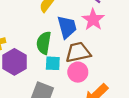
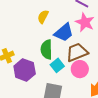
blue trapezoid: (67, 27) -> (64, 33), turned 75
cyan square: (53, 63) -> (57, 65), turned -32

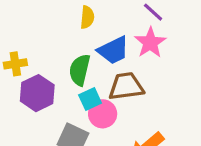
yellow semicircle: (43, 17) -> (87, 17), turned 144
pink circle: (80, 69) -> (103, 114), moved

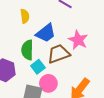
pink star: (150, 43) -> (78, 40), moved
pink circle: (103, 114) -> (48, 83), moved

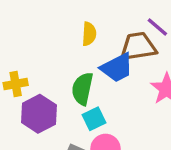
brown trapezoid: (59, 54) -> (138, 47), moved

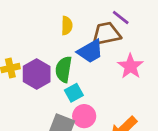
purple hexagon: (39, 114) -> (37, 74), moved

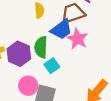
pink star: (130, 66) -> (77, 39), moved
pink circle: (84, 116) -> (28, 86), moved

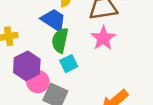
blue trapezoid: (61, 29) -> (54, 20), moved, turned -120
purple hexagon: (19, 54) -> (27, 66), moved

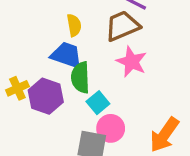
purple hexagon: (27, 66) -> (46, 96), moved
pink circle: (38, 82) -> (111, 128), moved

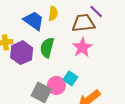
blue trapezoid: (66, 55) -> (34, 21), moved
cyan square: (98, 103) -> (70, 78), moved, turned -32

